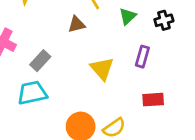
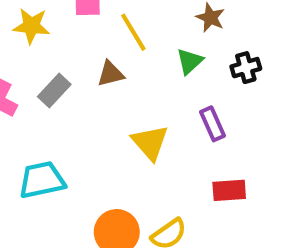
purple rectangle: (142, 57) -> (213, 124), turned -40
gray rectangle: (40, 61) -> (54, 90), moved

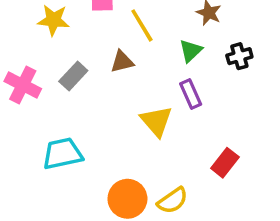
purple rectangle: (213, 124) -> (191, 94), moved
red rectangle: (229, 190) -> (225, 163), turned -48

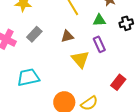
green triangle: (191, 51) -> (99, 20), turned 40
brown triangle: (122, 62) -> (67, 36), moved

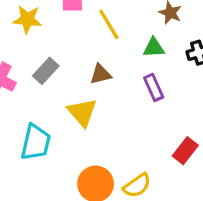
yellow triangle: (80, 59) -> (82, 112), moved
cyan trapezoid: (28, 77) -> (36, 142), turned 115

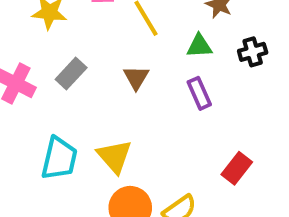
brown triangle: (101, 74) -> (136, 77), turned -45
yellow triangle: (82, 112) -> (114, 156), moved

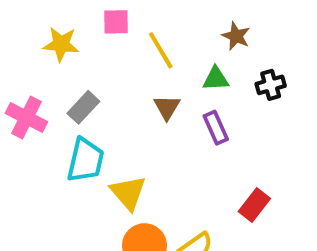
brown triangle: (136, 77) -> (167, 107), moved
cyan trapezoid: (59, 158) -> (85, 160), moved

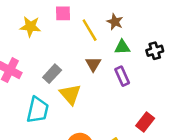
brown star: (236, 36) -> (115, 22), moved
gray rectangle: (83, 107) -> (52, 74), moved
cyan trapezoid: (85, 160) -> (38, 110), moved
yellow triangle: (128, 193) -> (70, 94), moved

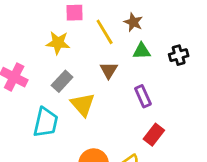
yellow star: (30, 27) -> (58, 43), moved
purple rectangle: (122, 76) -> (143, 96), moved
red rectangle: (145, 122) -> (154, 135), moved

